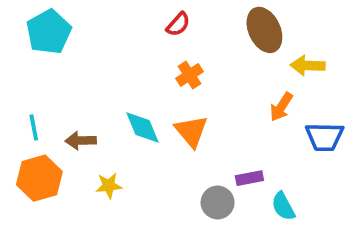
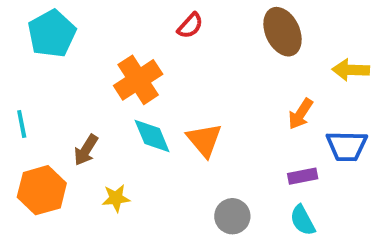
yellow arrow: (308, 66) -> (351, 70), moved
orange cross: (189, 75) -> (138, 80), moved, size x1.6
cyan line: (34, 127) -> (22, 124), moved
brown arrow: (81, 141) -> (86, 150), turned -56
purple rectangle: (249, 178) -> (303, 176), moved

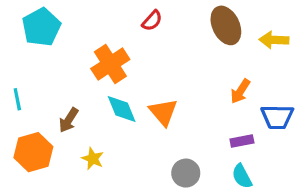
yellow arrow: (351, 70) -> (274, 40), moved
yellow star: (116, 198) -> (93, 159), turned 30

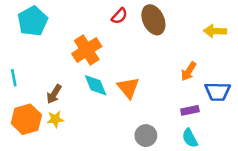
brown ellipse: (226, 25) -> (153, 20), moved
yellow star: (93, 159) -> (55, 119), moved, turned -30

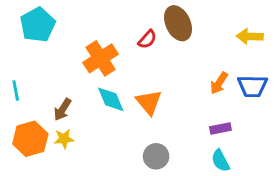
red semicircle: (119, 16) -> (147, 39), moved
blue trapezoid: (218, 92) -> (253, 86), moved
gray circle: (146, 136) -> (156, 156), moved

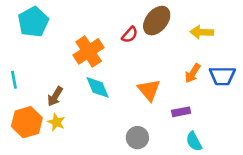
brown ellipse: (178, 23) -> (157, 21), turned 64
yellow arrow: (250, 36) -> (202, 32), moved
orange triangle: (149, 102) -> (149, 90), moved
purple rectangle: (220, 129) -> (181, 112), moved
yellow star: (64, 139) -> (56, 122), turned 30

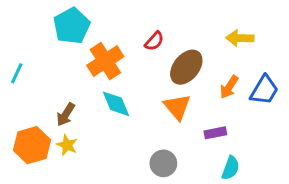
brown ellipse: (157, 21) -> (186, 67), moved
cyan pentagon: (33, 22) -> (72, 26), moved
blue trapezoid: (222, 76) -> (264, 90), turned -60
cyan line: (14, 80) -> (17, 73), moved, turned 36
cyan semicircle: (194, 141) -> (231, 168), turned -132

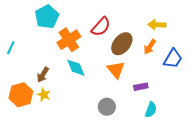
red semicircle: (154, 41) -> (101, 27), size x1.5
orange arrow: (229, 87) -> (150, 47), moved

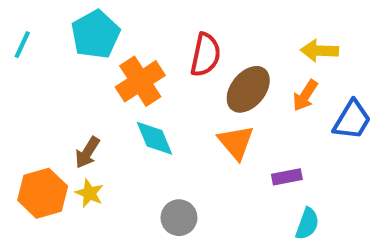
red semicircle: (101, 27) -> (205, 55), turned -30
cyan line: (11, 48) -> (22, 45), moved
gray circle: (107, 107) -> (179, 218), moved

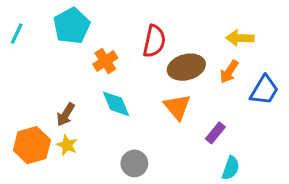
orange cross: (140, 81) -> (105, 61), size x0.7
brown ellipse: (248, 89) -> (186, 67), turned 36
purple rectangle: (287, 177) -> (215, 133), turned -40

